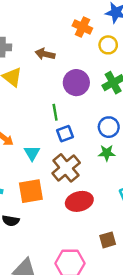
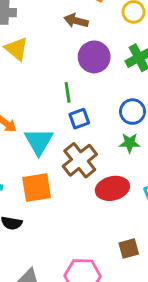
brown arrow: (45, 54) -> (76, 21), moved
cyan triangle: (32, 153) -> (39, 141), size x1.5
red ellipse: (79, 201) -> (112, 188), moved

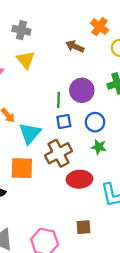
purple circle: (94, 57) -> (82, 90), moved
blue circle: (132, 112) -> (95, 122), moved

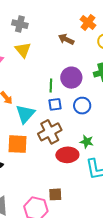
green star: (99, 147) -> (87, 142), moved
brown square: (84, 227) -> (55, 194), moved

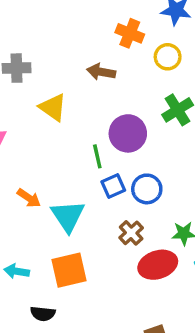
yellow triangle: (23, 50) -> (53, 107), moved
blue circle: (82, 106) -> (147, 189), moved
brown cross: (50, 132) -> (131, 233), moved, size x0.6

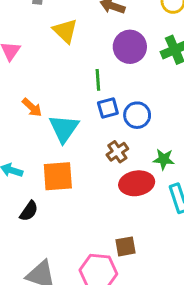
purple circle: (128, 133) -> (130, 47), moved
black semicircle: (43, 314) -> (29, 211), turned -70

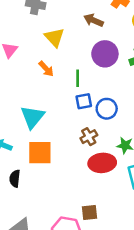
orange arrow: (32, 107) -> (46, 69), moved
cyan triangle: (64, 128) -> (32, 117), moved
black semicircle: (29, 211) -> (15, 179), turned 147

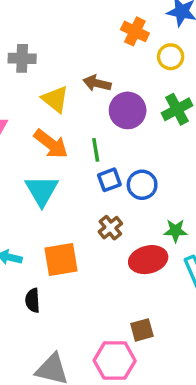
brown arrow: (94, 20) -> (97, 83), moved
orange arrow: (46, 69) -> (51, 144), size x1.5
cyan triangle: (32, 117) -> (42, 191), moved
brown cross: (89, 137) -> (110, 228), moved

